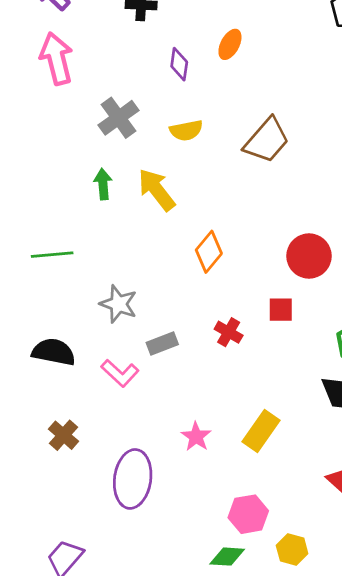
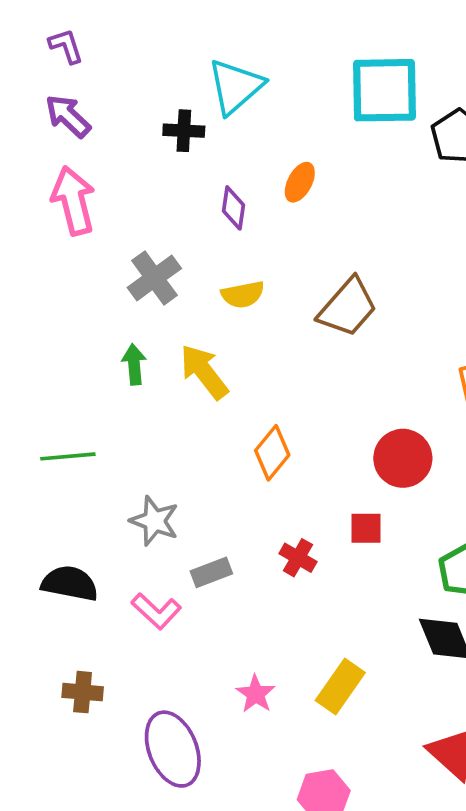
brown cross: (63, 435) -> (83, 692), turned -36
purple ellipse: (133, 479) -> (173, 749), turned -30

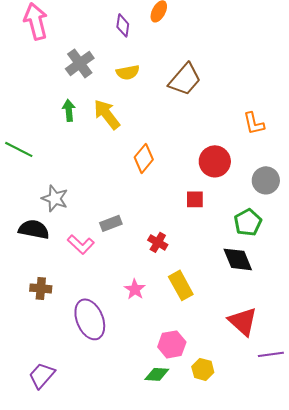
green line: (68, 456) -> (19, 149), moved, turned 32
gray star: (154, 521) -> (55, 198), moved
red cross: (298, 558) -> (158, 242), moved
yellow rectangle: (340, 687) -> (181, 285), turned -64

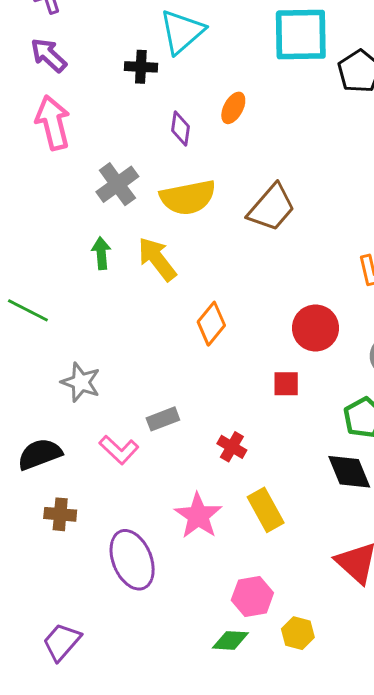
yellow semicircle: (128, 72) -> (188, 197), size x1.6
black semicircle: (34, 229) -> (40, 454), moved, turned -32
pink star: (135, 289) -> (198, 516), size x1.5

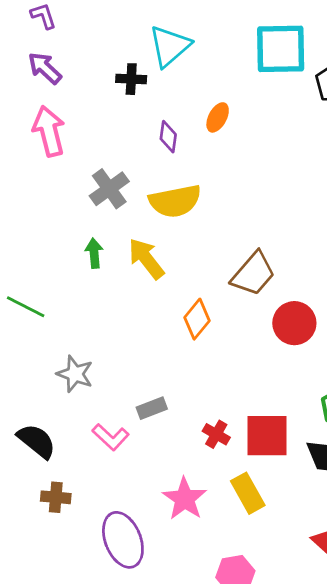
brown trapezoid: (271, 208) -> (253, 274), moved
red square: (286, 384) -> (267, 436), moved, size x1.8
black semicircle: (40, 454) -> (37, 441), turned 60

